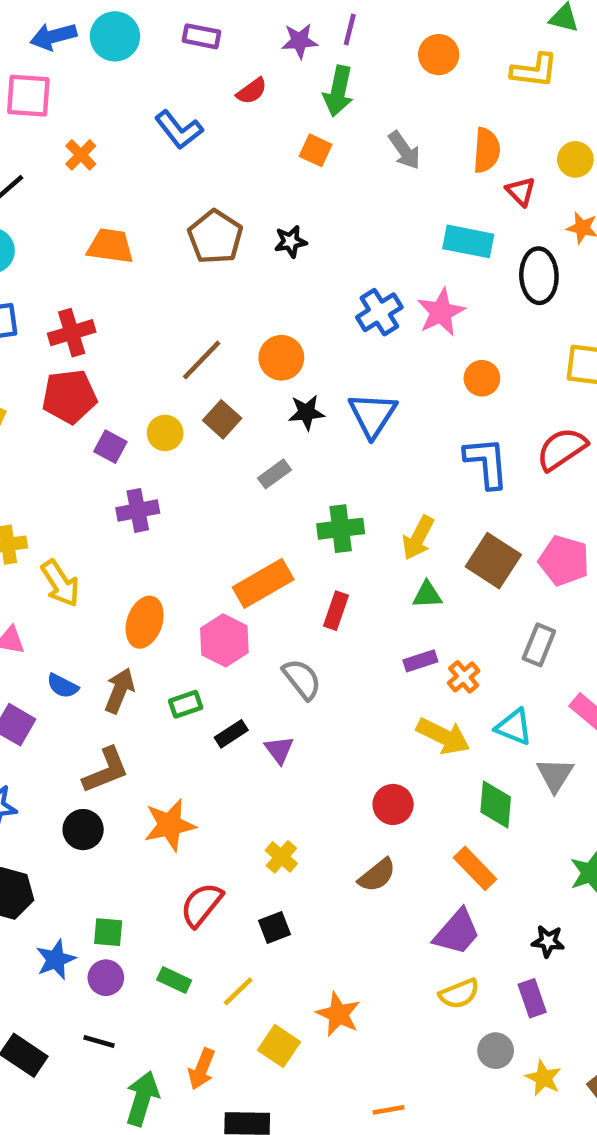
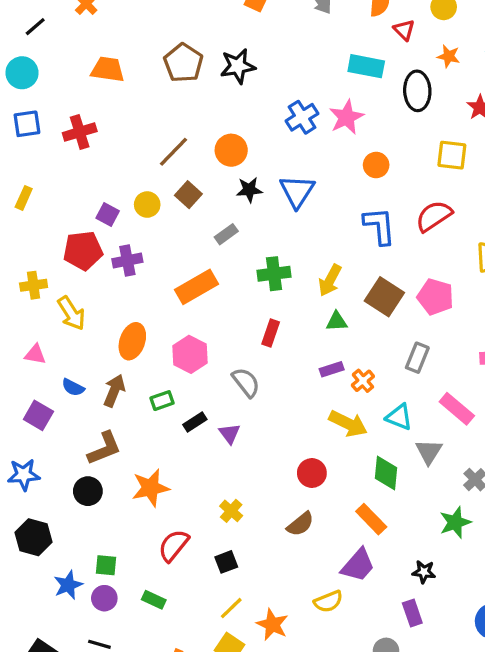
black star: (290, 241) -> (238, 66), size x1.5
red pentagon: (69, 396) -> (83, 251), moved
orange rectangle: (263, 583) -> (197, 287), moved
yellow line: (238, 991) -> (231, 608), moved
yellow semicircle: (459, 994) -> (328, 601), moved

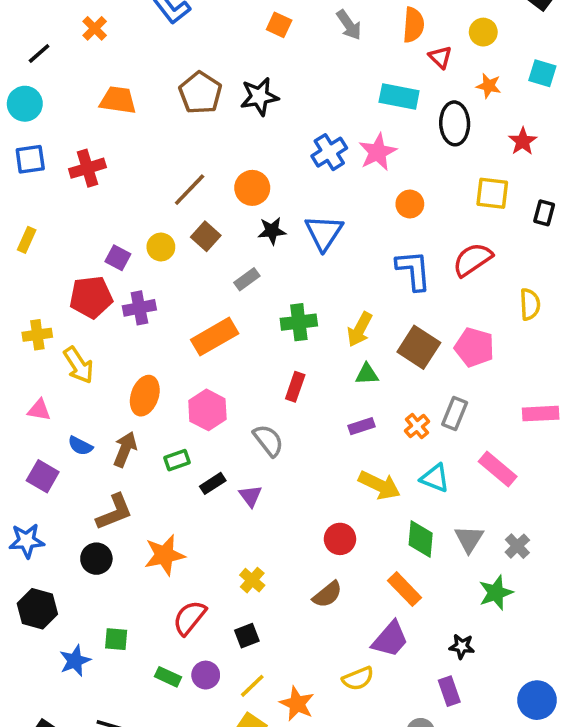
orange cross: (363, 381) -> (417, 426), moved
gray triangle: (429, 452) -> (469, 539), moved
purple circle: (104, 598) -> (206, 675), moved

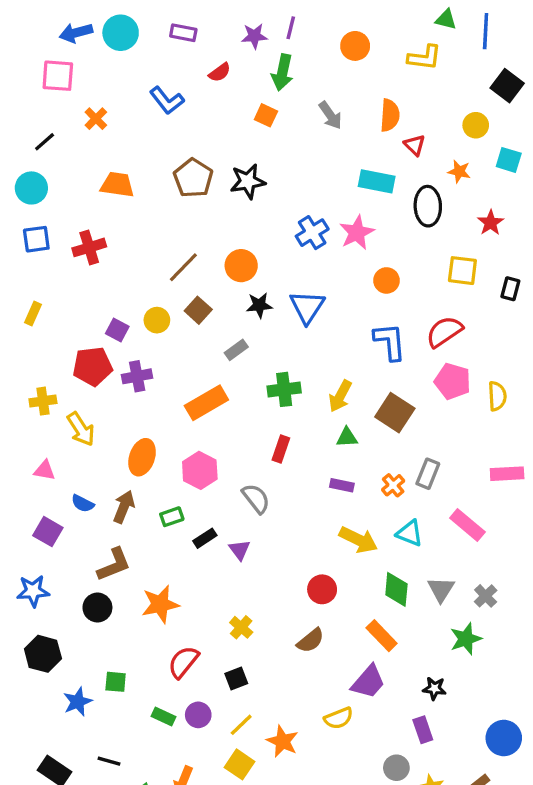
yellow circle: (483, 32) -> (476, 125), moved
yellow semicircle: (530, 304) -> (497, 396), moved
pink pentagon: (474, 347) -> (453, 381), moved
purple rectangle: (361, 426) -> (342, 485), turned 30

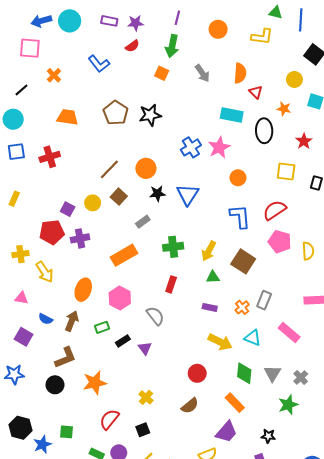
purple star: (254, 36) -> (135, 23), moved
black hexagon: (43, 654) -> (20, 428), moved

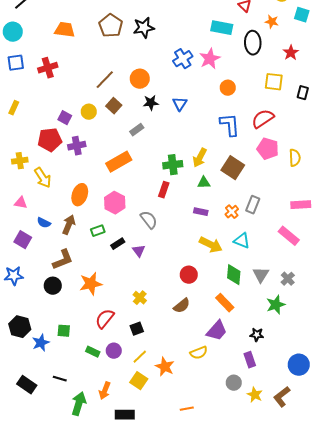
blue triangle: (188, 195) -> (180, 104), size x0.7
green cross: (173, 247) -> (173, 165), moved
pink rectangle: (289, 333) -> (289, 236), moved

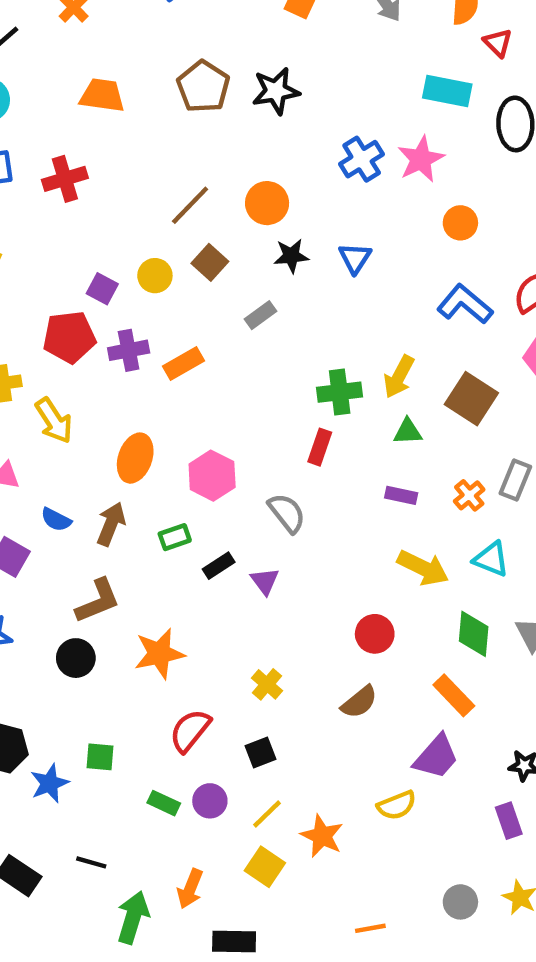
blue L-shape: (230, 125) -> (465, 304), turned -45
orange rectangle: (119, 162) -> (184, 364), moved, size x0.7
gray circle: (234, 383) -> (460, 902), moved

